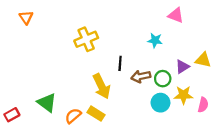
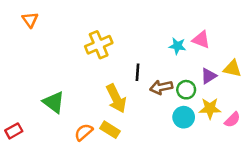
pink triangle: (176, 15) -> (201, 40), moved
green triangle: (47, 103) -> (54, 102), moved
pink semicircle: (203, 105) -> (232, 120), turned 32

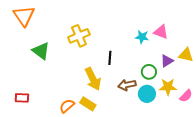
orange triangle: (30, 20) -> (24, 16), size x1.6
brown arrow: (161, 87) -> (127, 85), moved
green triangle: (54, 102) -> (41, 51), moved
red rectangle: (14, 131) -> (22, 98), moved, turned 32

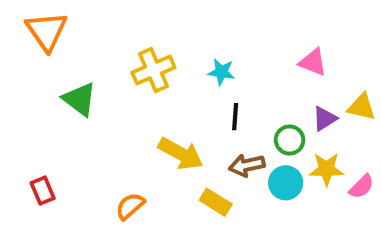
cyan star: (142, 37) -> (222, 72), moved
black line: (110, 58) -> (235, 117), moved
yellow arrow: (93, 79) -> (181, 154), turned -35
red rectangle: (22, 98) -> (43, 191), turned 64
yellow rectangle: (88, 104) -> (216, 202), moved

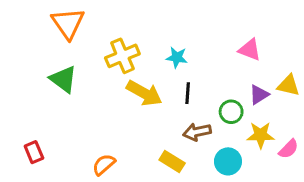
orange triangle: (47, 31) -> (68, 23), moved
yellow arrow: (181, 154) -> (144, 93), moved
cyan circle: (286, 183) -> (228, 161), moved

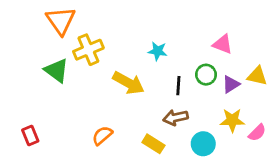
yellow cross: (122, 56) -> (88, 50), moved
black line: (188, 93) -> (178, 86), moved
green circle: (231, 112) -> (206, 75), moved
orange semicircle: (104, 165) -> (102, 135), moved

